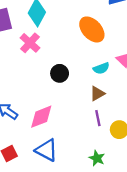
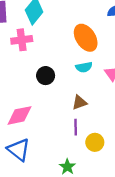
pink cross: (30, 43) -> (22, 40), turned 30
cyan semicircle: (101, 68) -> (84, 67), moved

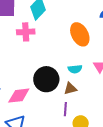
cyan semicircle: (84, 67) -> (75, 69), moved
black circle: (46, 76) -> (46, 79), moved, size x1.6

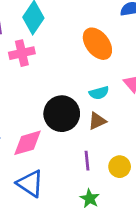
purple line: (65, 109) -> (87, 161), moved

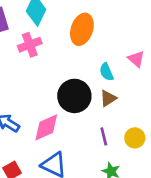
orange ellipse: (97, 44) -> (82, 29), moved, turned 64
cyan semicircle: (99, 93) -> (106, 72), turned 90

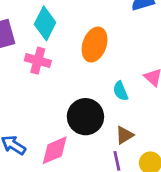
pink cross: (30, 45) -> (38, 61), turned 35
brown triangle: (108, 98) -> (124, 135), moved

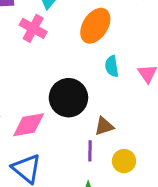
cyan semicircle: (120, 91) -> (112, 66), moved

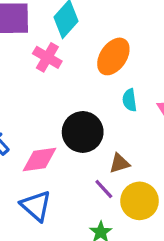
purple line: (90, 151) -> (104, 189), turned -45
yellow circle: (124, 161) -> (140, 201), size x1.5

